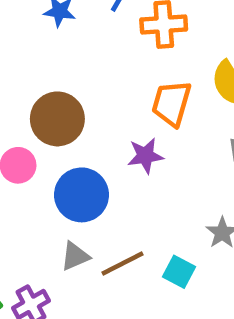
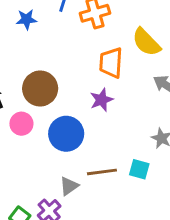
gray triangle: (75, 256) -> (69, 186), moved
brown line: (123, 263) -> (102, 172), turned 32

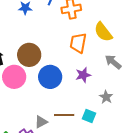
purple star: (102, 100) -> (83, 75), moved
pink circle: (21, 124) -> (14, 77), size x1.5
blue circle: (66, 134) -> (50, 77), moved

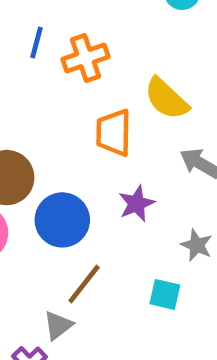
brown line: (64, 115) -> (84, 284), moved, turned -42

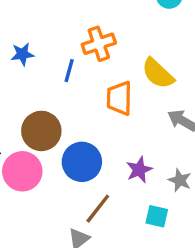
blue line: (37, 42) -> (69, 71), moved
purple star: (137, 204) -> (139, 170), moved

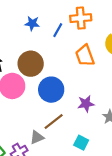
blue star: (22, 54) -> (32, 23), moved
orange trapezoid: (119, 98) -> (85, 56), turned -35
cyan square: (157, 216) -> (81, 143), moved

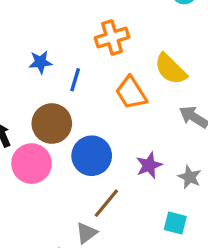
blue line: (58, 30) -> (75, 80), moved
cyan square: (81, 143) -> (175, 223), moved

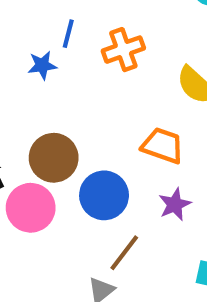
blue star: (40, 62) -> (42, 65), moved
blue line: (75, 80) -> (68, 34), moved
orange trapezoid: (131, 93) -> (163, 146), moved, turned 144

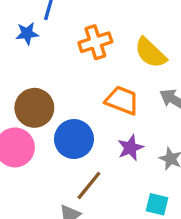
orange cross: (123, 50) -> (95, 42), moved

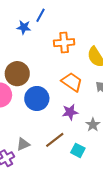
brown line: (89, 185) -> (55, 140), moved

